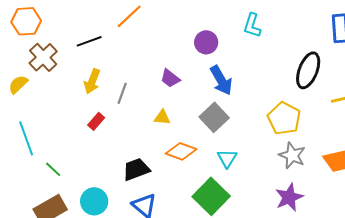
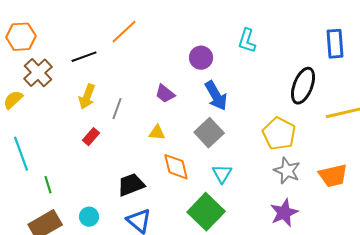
orange diamond: (181, 151) -> (176, 167), turned 56
green line: (53, 169) -> (48, 185), turned 30
cyan circle: (94, 201) -> (89, 217), size x0.7

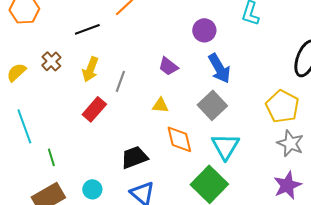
brown cross: (38, 73) -> (51, 61), moved, size x0.7
red rectangle: (91, 137) -> (94, 109), size x1.4
cyan triangle: (222, 174) -> (225, 146), size x1.4

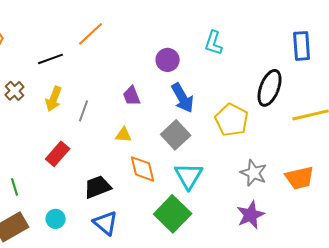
purple trapezoid: (168, 66) -> (132, 96), turned 30
yellow pentagon: (282, 106) -> (232, 120), moved
red rectangle: (94, 109) -> (58, 154), moved

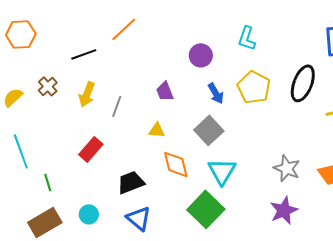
blue arrow: (183, 98) -> (216, 93), size x0.7
yellow pentagon: (232, 120) -> (254, 87), moved

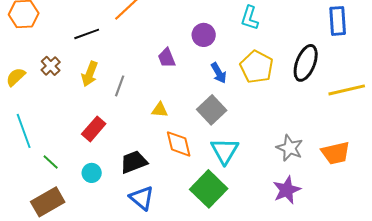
purple trapezoid: (165, 91) -> (167, 58), moved
green line: (48, 182) -> (51, 162), turned -30
cyan circle: (89, 214) -> (92, 173), moved

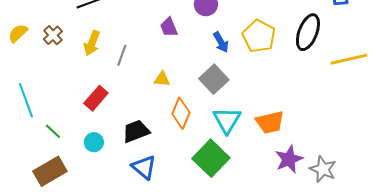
yellow semicircle: (16, 77) -> (18, 33), moved
orange diamond: (179, 144) -> (181, 113), turned 36
gray star: (290, 148) -> (323, 169), moved
orange trapezoid: (336, 153) -> (270, 122), moved

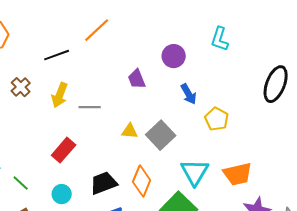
yellow pentagon: (259, 36) -> (217, 119), moved, size x0.7
gray line: (122, 55) -> (90, 107), turned 70
gray square: (214, 79) -> (161, 135), moved
orange diamond: (181, 113) -> (142, 181), moved

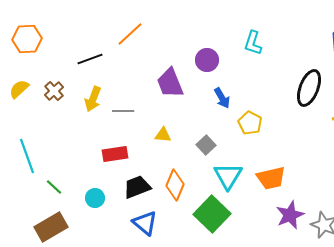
purple trapezoid: (137, 79) -> (170, 83), size x1.5
gray square: (161, 135) -> (206, 145), moved, size x0.7
red rectangle: (64, 150) -> (115, 154), moved, turned 40

